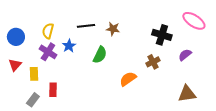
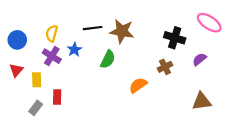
brown star: (113, 29) -> (122, 31), size x1.6

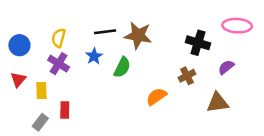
pink ellipse: (209, 23) -> (237, 26), turned -30
blue star: (74, 50) -> (94, 56), moved
brown triangle: (202, 101) -> (218, 103), moved

